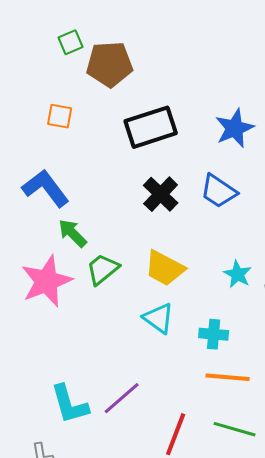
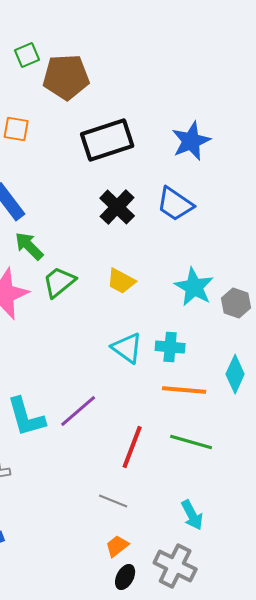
yellow trapezoid: (165, 268) -> (121, 281), size x0.7
cyan star: (238, 274) -> (194, 287), size x1.4
cyan triangle: (159, 318) -> (127, 348), moved

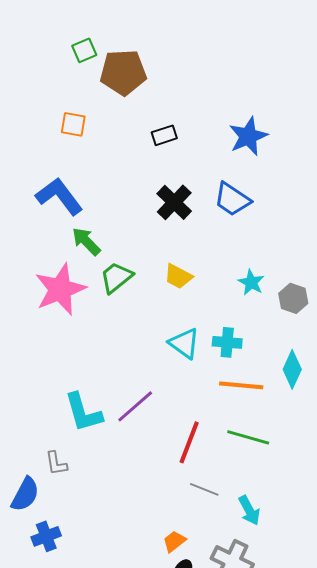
black rectangle: (107, 140) -> (164, 135), size x0.5
cyan star: (194, 287) -> (251, 282), size x0.7
gray line: (113, 501) -> (204, 489), moved

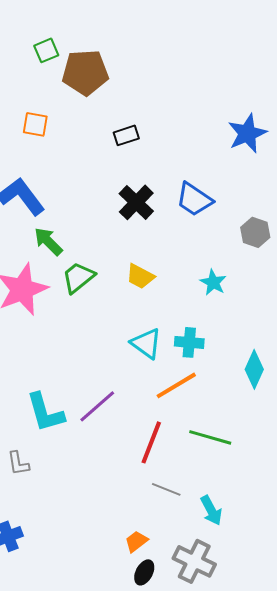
blue star: (248, 136) -> (247, 133), moved
gray hexagon: (293, 298) -> (255, 232), moved
orange line: (241, 385) -> (176, 385), moved, turned -36

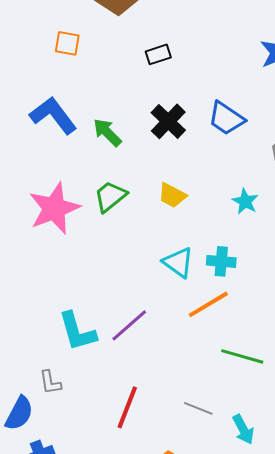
green arrow: (48, 241) -> (107, 132), moved
red line: (151, 442) -> (127, 407), moved

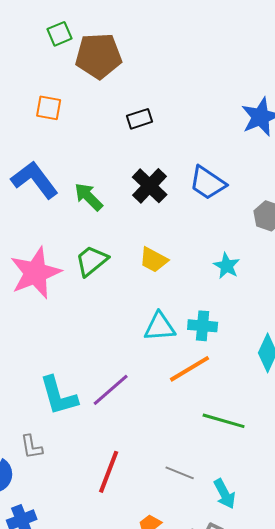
cyan triangle: (178, 262) -> (160, 327), turned -40

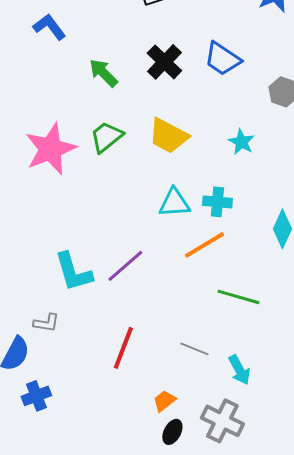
blue L-shape: (35, 180) -> (49, 27), moved, size x0.7
yellow trapezoid: (154, 260) -> (168, 136), size x1.4
gray L-shape: (32, 447) -> (46, 323), turned -72

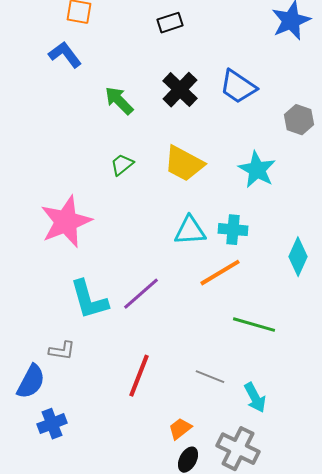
green trapezoid: (106, 137) -> (122, 165), size x0.7
cyan star: (241, 142) -> (257, 170), size x1.4
pink star: (50, 149) -> (66, 222), moved

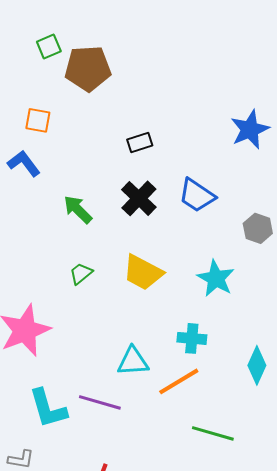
black rectangle: (170, 23) -> (140, 142), moved
cyan triangle: (190, 231) -> (133, 361), moved
purple line: (141, 294) -> (100, 402), turned 57

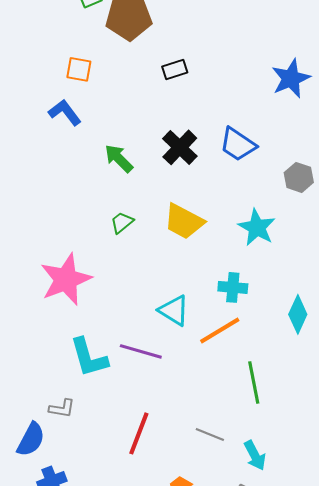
black rectangle: (140, 142) -> (175, 69), moved
cyan triangle: (133, 361) -> (174, 310), turned 36
green line: (213, 433) -> (254, 382), turned 63

